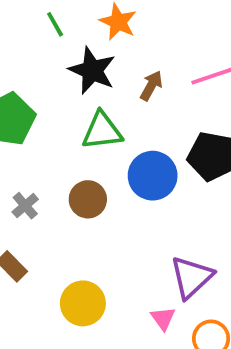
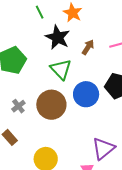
green triangle: (102, 131) -> (61, 69), turned 50
brown circle: (88, 199) -> (51, 105), size x1.5

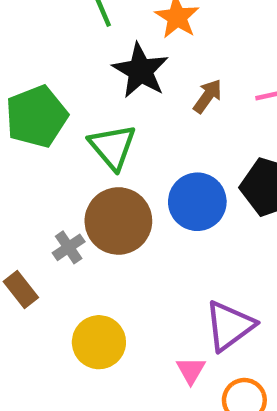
green triangle: (61, 69) -> (113, 147), moved
gray cross: (18, 106) -> (69, 247), moved

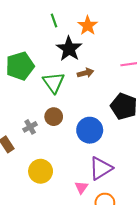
brown arrow: (208, 96) -> (85, 73), moved, turned 35
blue circle: (197, 202) -> (90, 130), moved
brown circle: (118, 221) -> (54, 117), size x0.6

